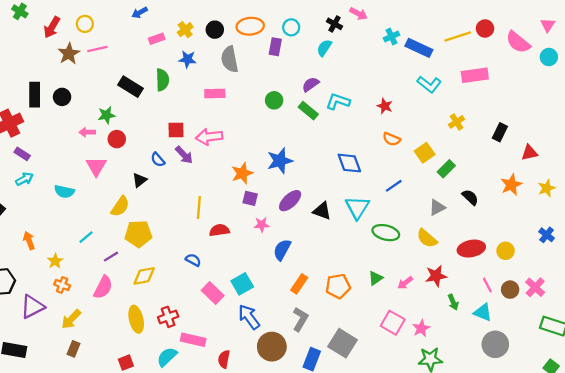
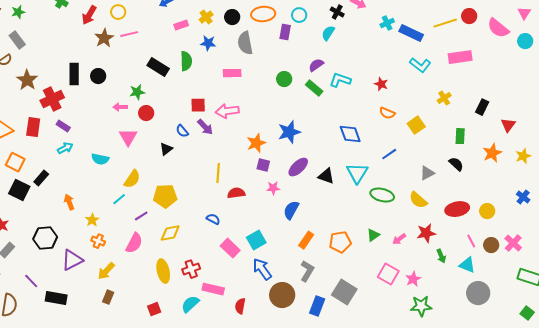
red triangle: (529, 153) -> (508, 125), turned -42
green rectangle: (446, 169) -> (460, 136), moved, turned -42
yellow semicircle: (120, 206) -> (132, 179), moved

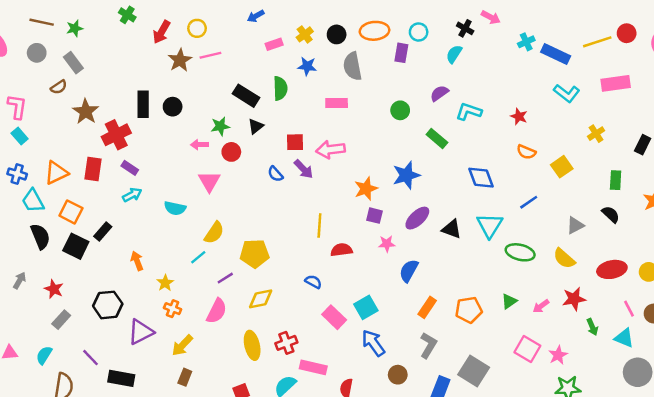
green rectangle: (314, 88) -> (437, 138), moved
black triangle: (166, 149) -> (256, 126), moved
brown circle: (282, 295) -> (398, 375), size x0.6

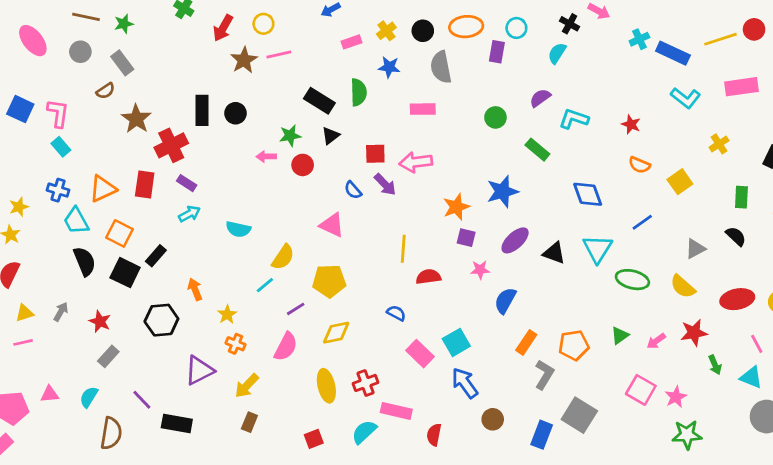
pink triangle: (209, 181) -> (332, 225), moved, turned -35
black hexagon: (108, 305) -> (161, 320), moved
gray L-shape: (428, 345) -> (544, 375), moved

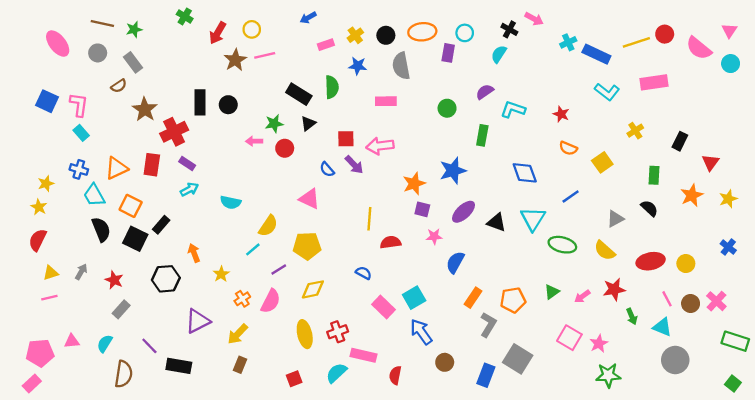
green rectangle: (537, 150) -> (482, 135), turned 60
orange cross: (236, 344) -> (242, 299), moved, turned 35

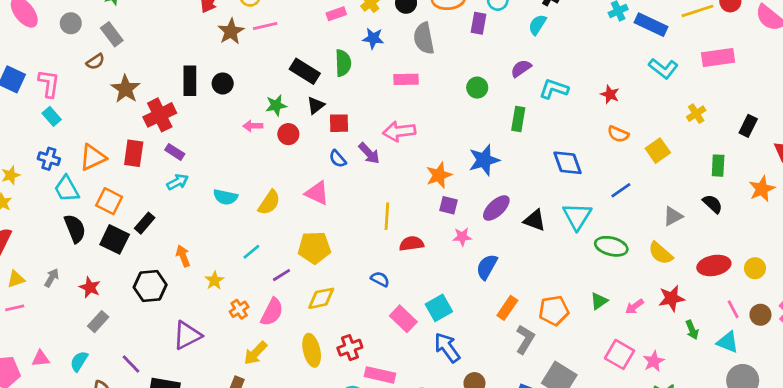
red square: (346, 139) -> (339, 123), moved
yellow semicircle: (268, 226) -> (269, 203), moved
yellow arrow: (238, 334) -> (256, 353), moved

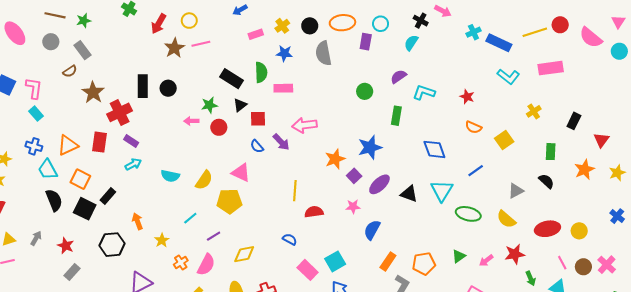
pink rectangle: (406, 79) -> (283, 88), moved
purple square: (448, 205) -> (354, 176), moved, turned 32
yellow pentagon: (314, 248) -> (229, 201), moved

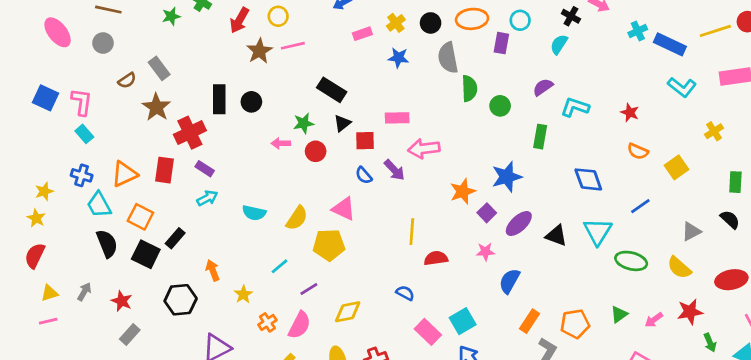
green star: (84, 21) -> (171, 16), moved
gray rectangle: (83, 50) -> (159, 68), moved
green semicircle: (261, 72) -> (469, 88), moved
pink rectangle: (283, 88) -> (397, 118), moved

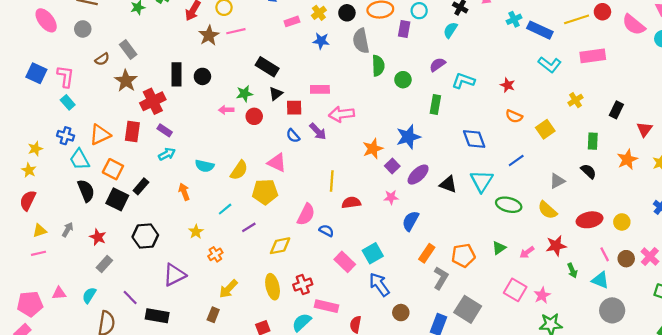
orange arrow: (213, 270) -> (184, 192), moved
pink semicircle: (300, 325) -> (306, 214), moved

